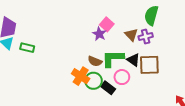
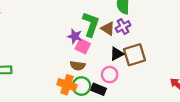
pink square: (107, 24) -> (83, 46), moved
green L-shape: (113, 58) -> (91, 24), moved, turned 125
black triangle: (133, 60) -> (117, 54), turned -48

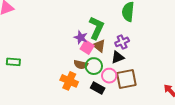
purple cross: (123, 27) -> (122, 42), moved
brown triangle: (108, 29) -> (99, 46), moved
brown square: (134, 55) -> (126, 79), moved
green circle: (81, 86) -> (94, 66), moved

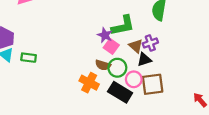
green L-shape: (96, 28) -> (123, 26), turned 50
brown triangle: (99, 46) -> (136, 46), moved
black rectangle: (98, 88) -> (120, 92), size x1.5

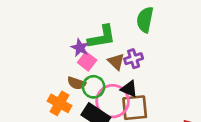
black triangle: (144, 60) -> (129, 89), moved, turned 40
pink circle: (134, 79) -> (113, 101), size x1.6

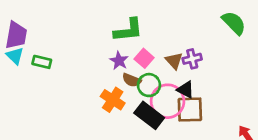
green semicircle: (145, 20) -> (234, 23), moved, turned 120
green L-shape: (102, 37) -> (128, 30), moved
purple star: (80, 48) -> (119, 61), moved

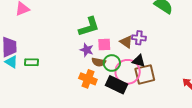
pink square: (144, 58) -> (104, 45), turned -32
purple cross: (192, 59) -> (139, 38), turned 32

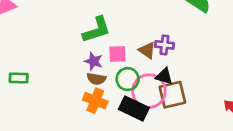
brown semicircle: (99, 62) -> (96, 79), moved

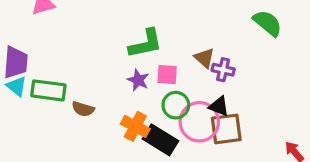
brown triangle: (147, 50) -> (204, 58), moved
green rectangle: (19, 78) -> (48, 90), size x1.5
brown semicircle: (96, 79) -> (83, 109), moved
black rectangle: (134, 109) -> (160, 140), moved

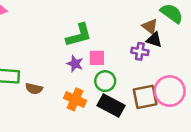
brown triangle: (204, 58) -> (150, 26), moved
black triangle: (219, 106) -> (154, 40), moved
pink circle: (199, 122) -> (170, 91), moved
black rectangle: (160, 140) -> (111, 105), moved

